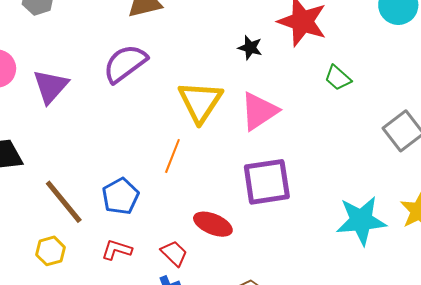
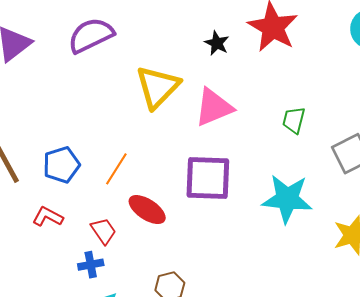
green trapezoid: (338, 78) -> (294, 120), moved, turned 52
orange line: (172, 156) -> (116, 169), moved
cyan star: (361, 220) -> (287, 199), moved

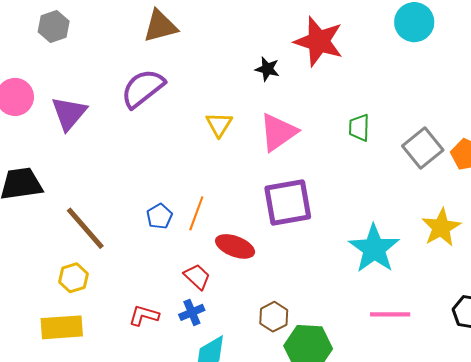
yellow triangle: (158, 87) -> (219, 124), size x0.6
blue pentagon: (61, 165) -> (159, 216), moved, size x0.7
cyan star: (287, 199) -> (374, 249), moved, turned -30
red L-shape: (48, 217) -> (144, 315), moved

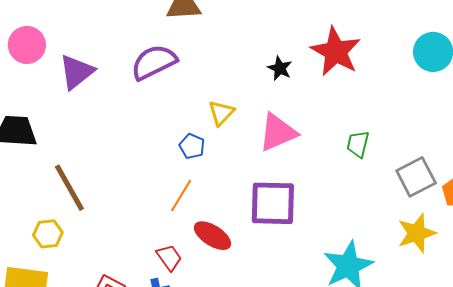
blue pentagon: (159, 216) -> (192, 146), moved, turned -30
yellow star: (441, 227) -> (417, 233), moved

